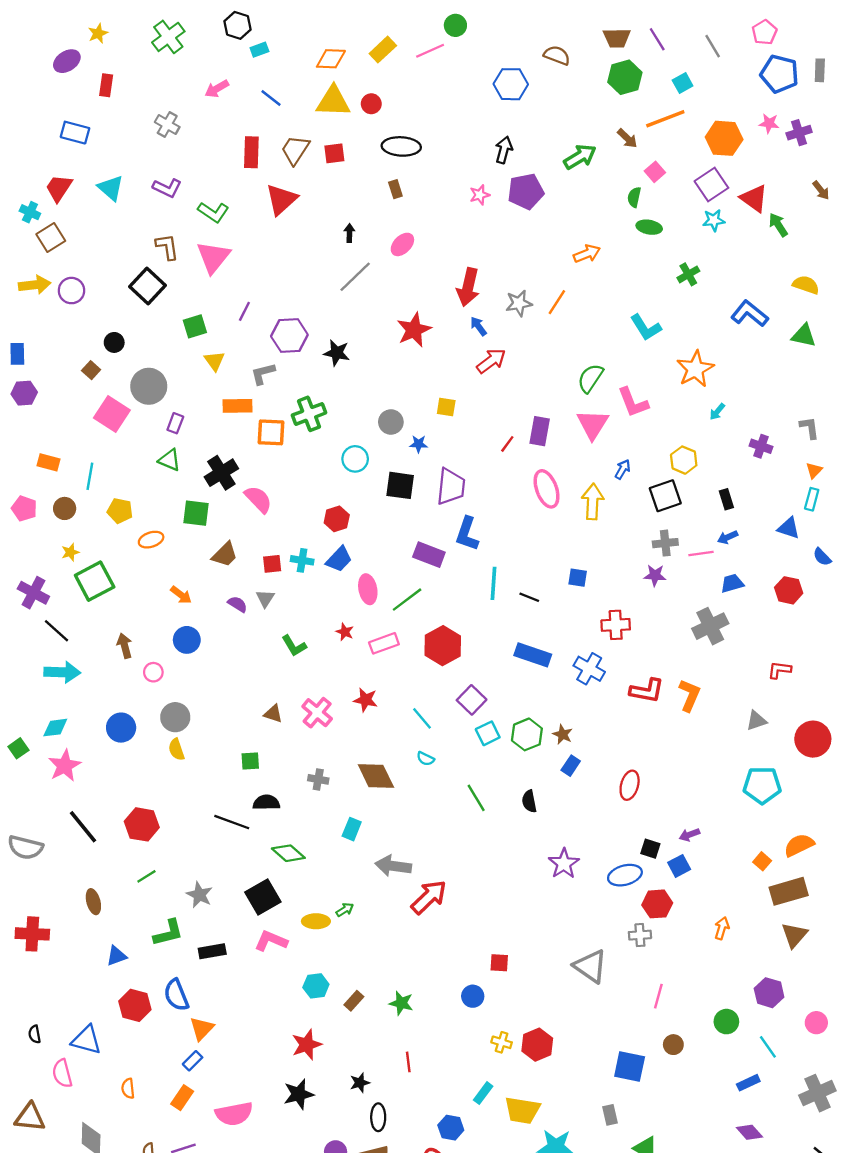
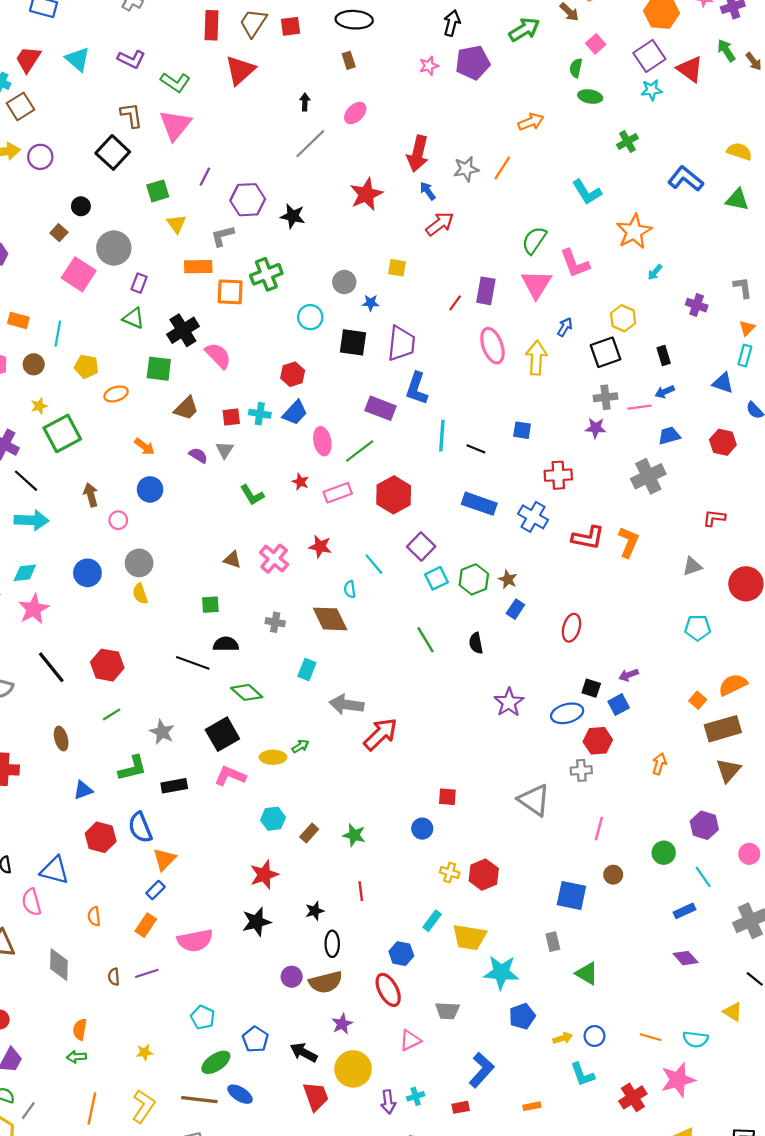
green arrow: (778, 225) -> (726, 50), moved
cyan semicircle: (425, 759) -> (350, 589), moved, turned 56
cyan pentagon: (762, 785) -> (698, 628), size x0.7

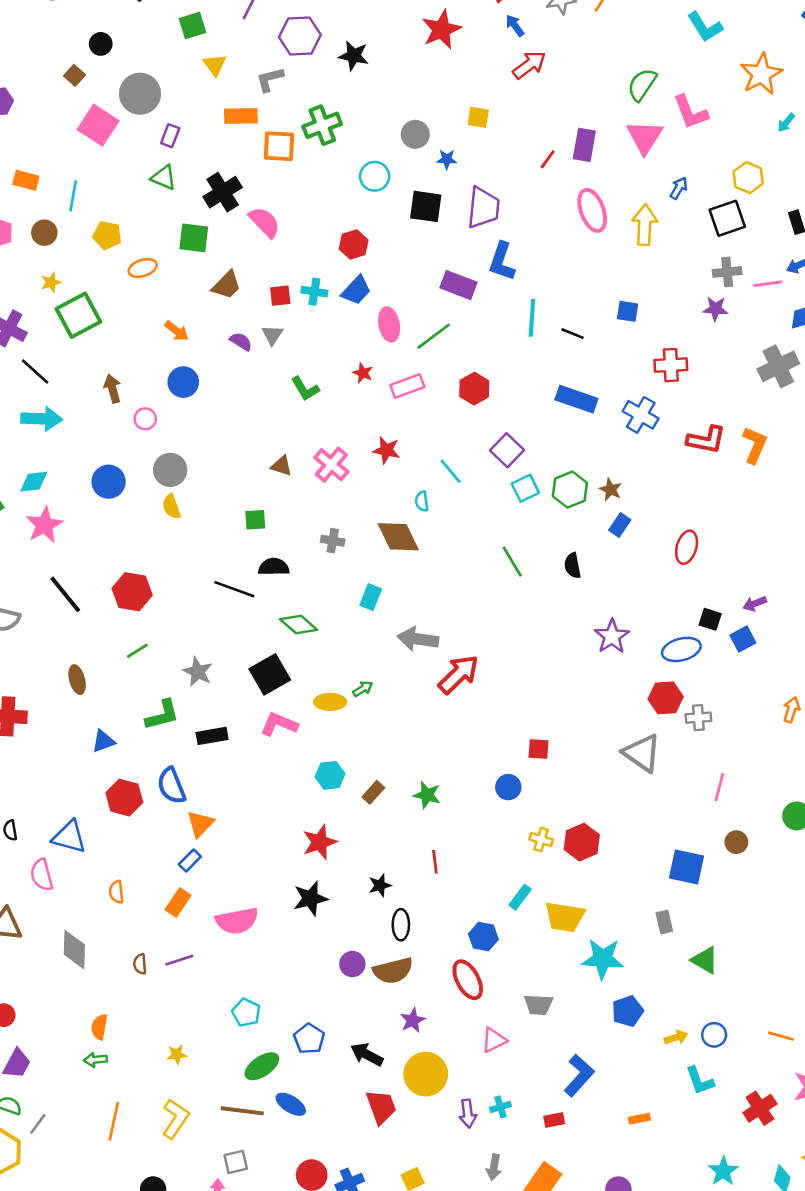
red hexagon: (394, 495) -> (474, 389), size x0.7
red hexagon: (598, 741) -> (666, 698), moved

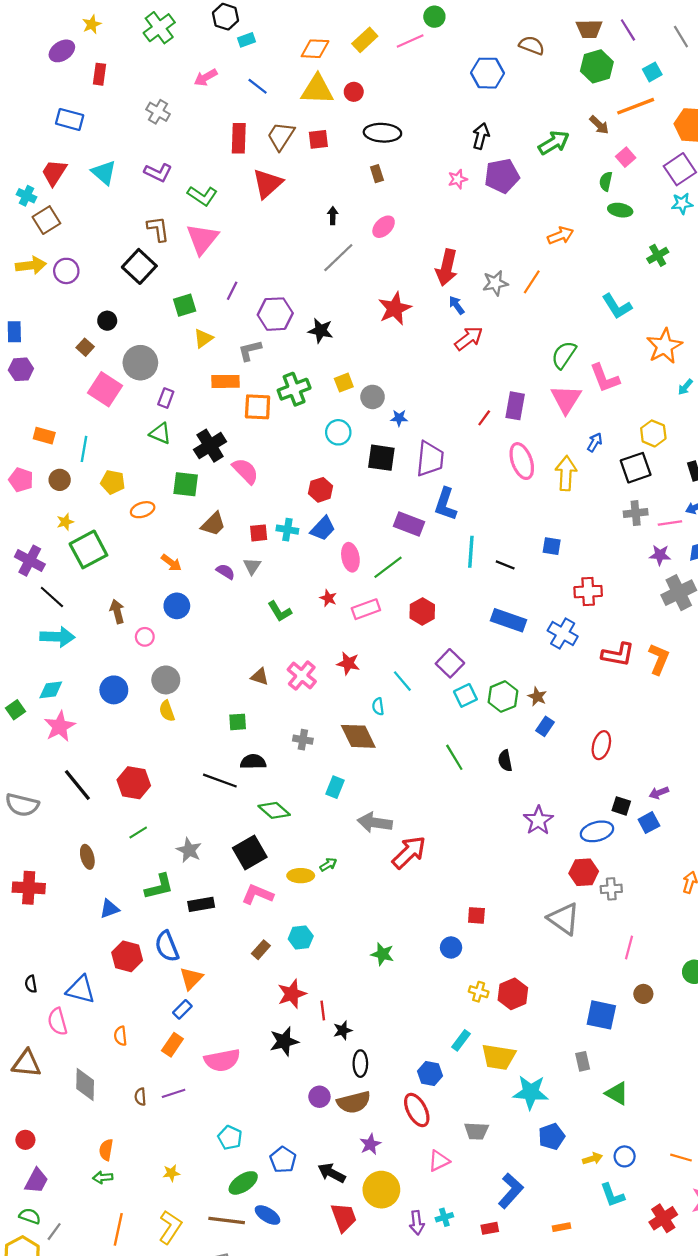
yellow triangle: (215, 65) -> (203, 338), turned 30
yellow square: (478, 117) -> (344, 383), moved, turned -30
purple star: (715, 309) -> (660, 555), moved
brown rectangle: (373, 792) -> (261, 950), moved
red line: (435, 862) -> (323, 1010), moved

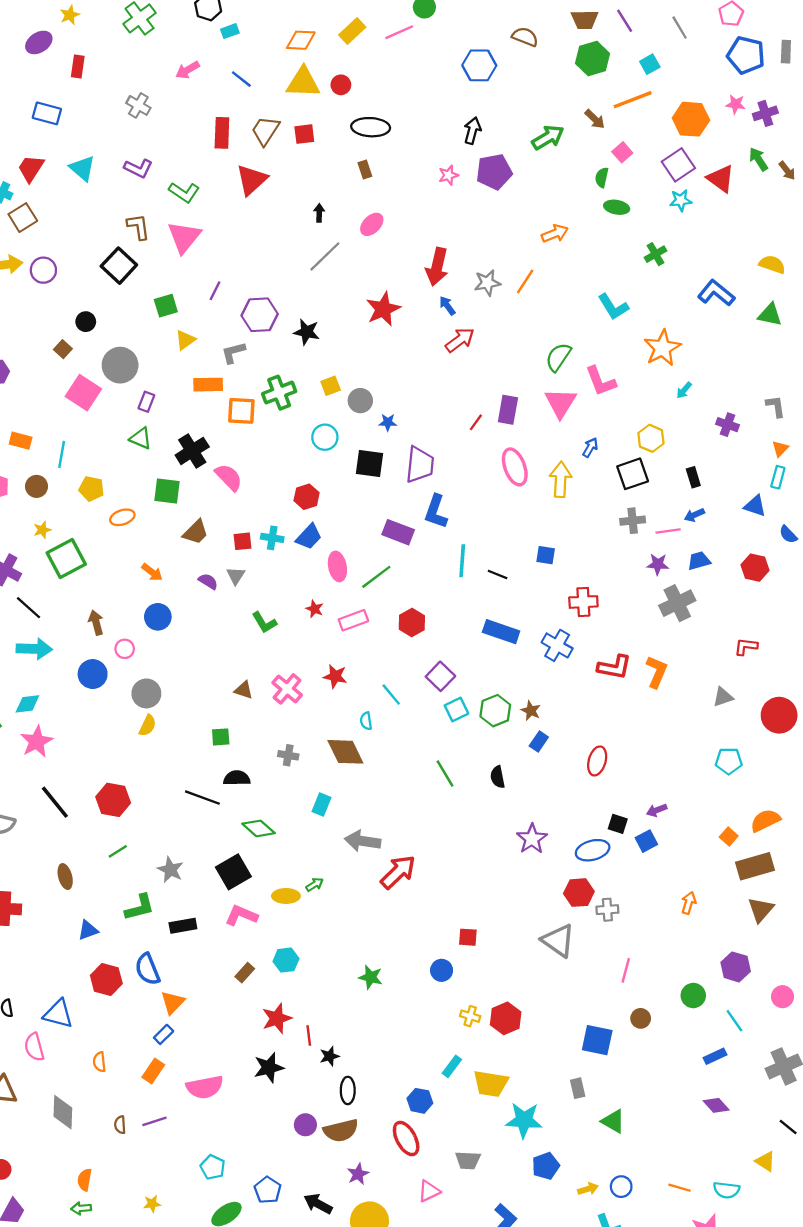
blue circle: (114, 690) -> (93, 674), moved
yellow semicircle: (167, 711) -> (148, 726), turned -135

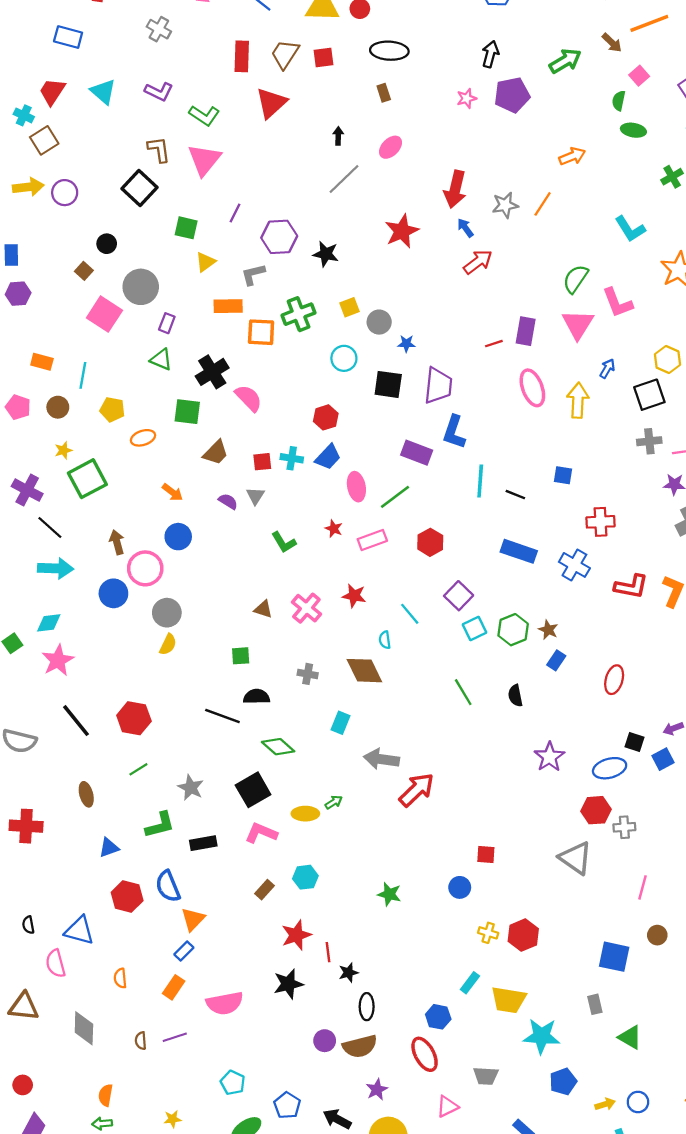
green square: (166, 306) -> (186, 228), turned 30
red line: (476, 422) -> (494, 344), turned 36
pink circle: (125, 649) -> (145, 568), size x1.8

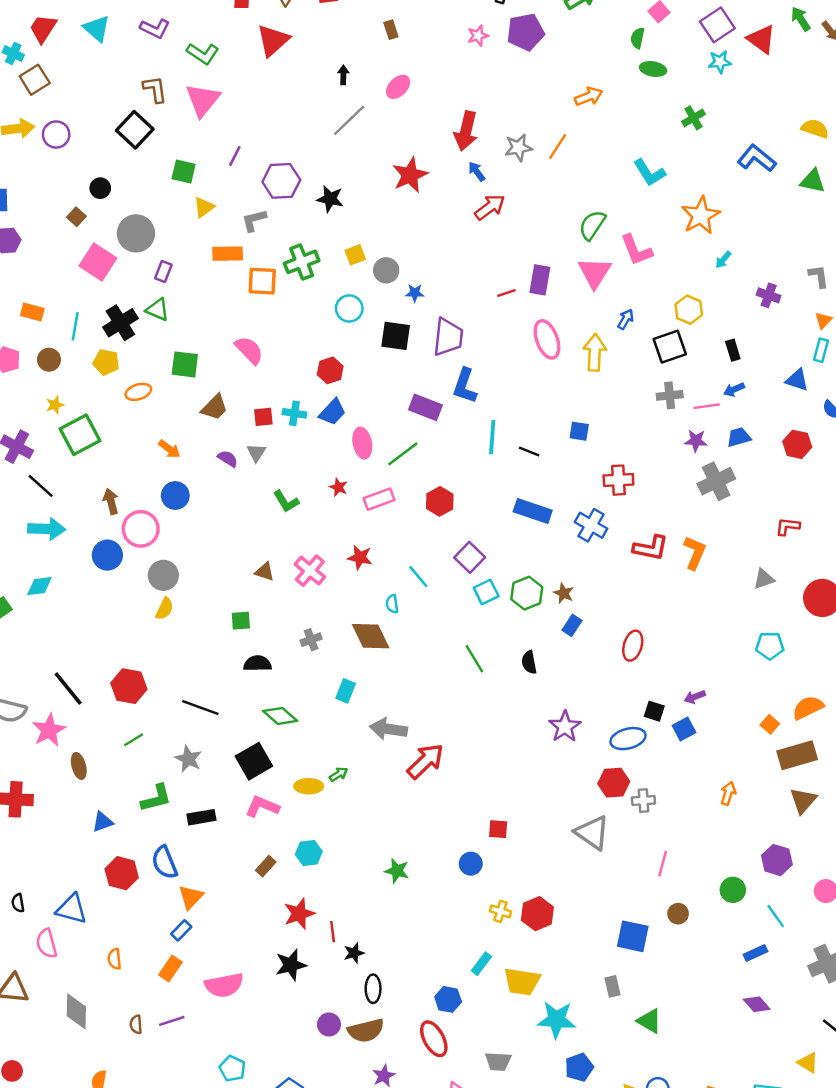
black cross: (212, 372) -> (120, 323), moved
pink star: (58, 660) -> (49, 730), moved
gray cross: (308, 674) -> (311, 640), turned -30
black line: (222, 716) -> (200, 708), moved

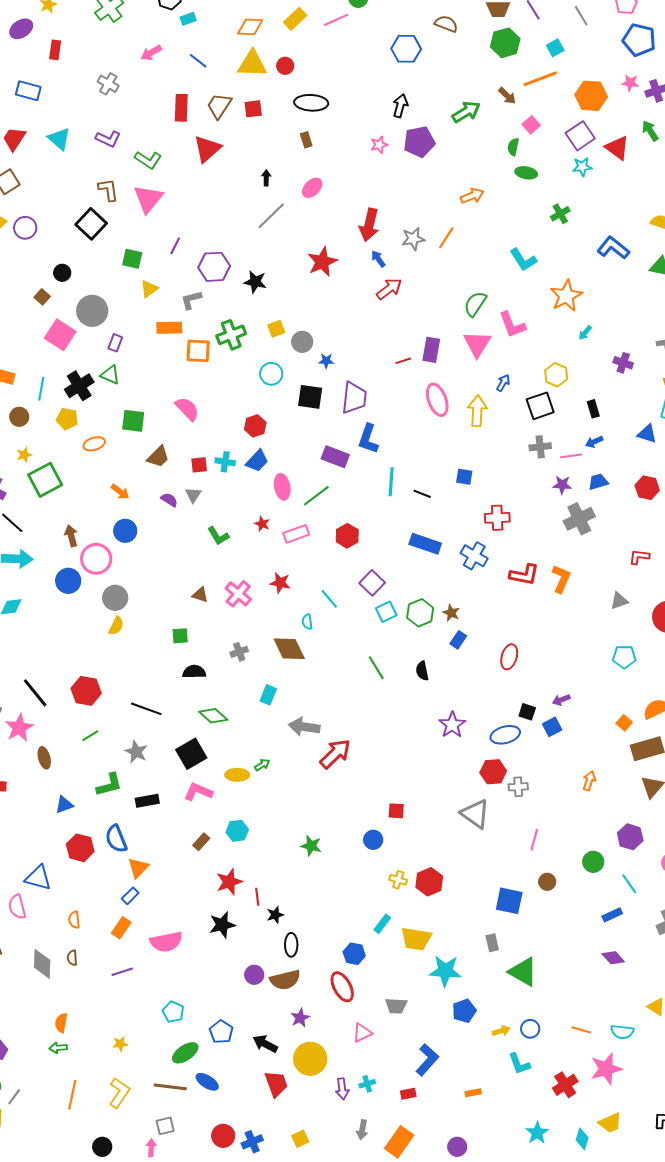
green triangle: (649, 1021) -> (523, 972), size x1.4
brown semicircle: (136, 1024) -> (72, 958), moved

